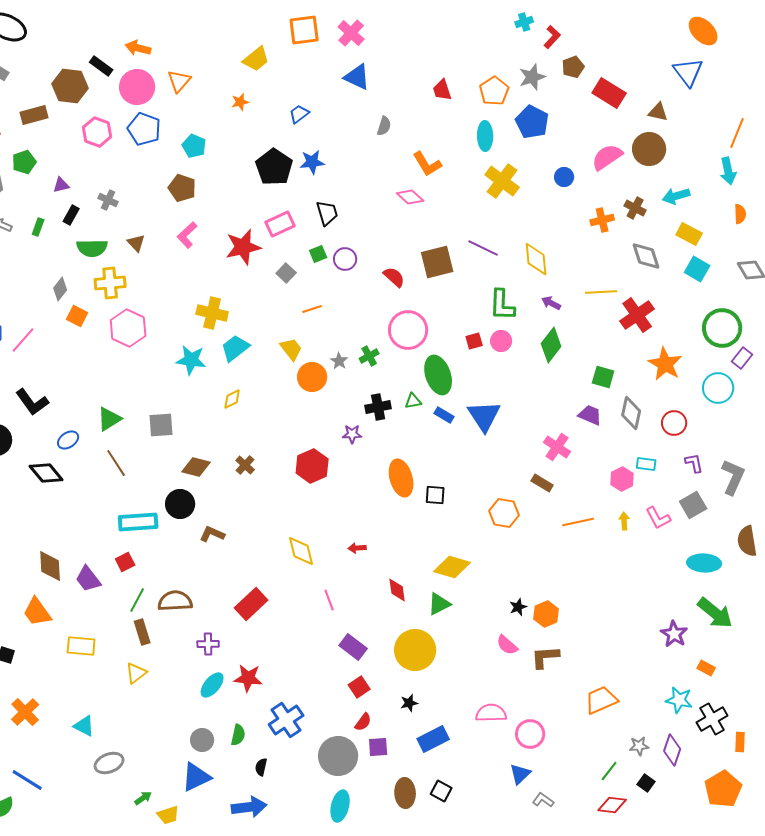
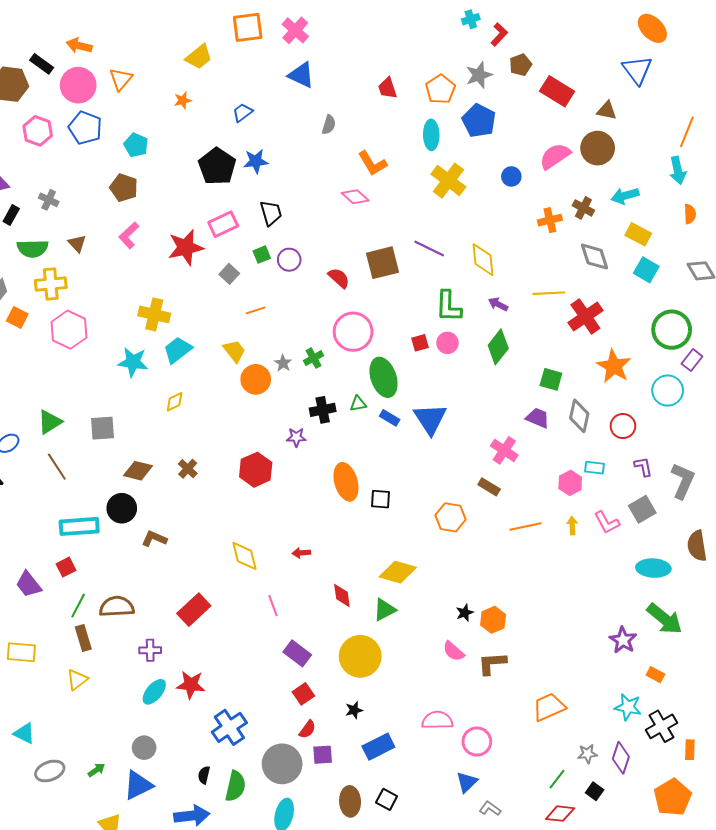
green semicircle: (238, 735) -> (235, 786), moved, size x1.4
green arrow: (143, 798) -> (96, 770), moved

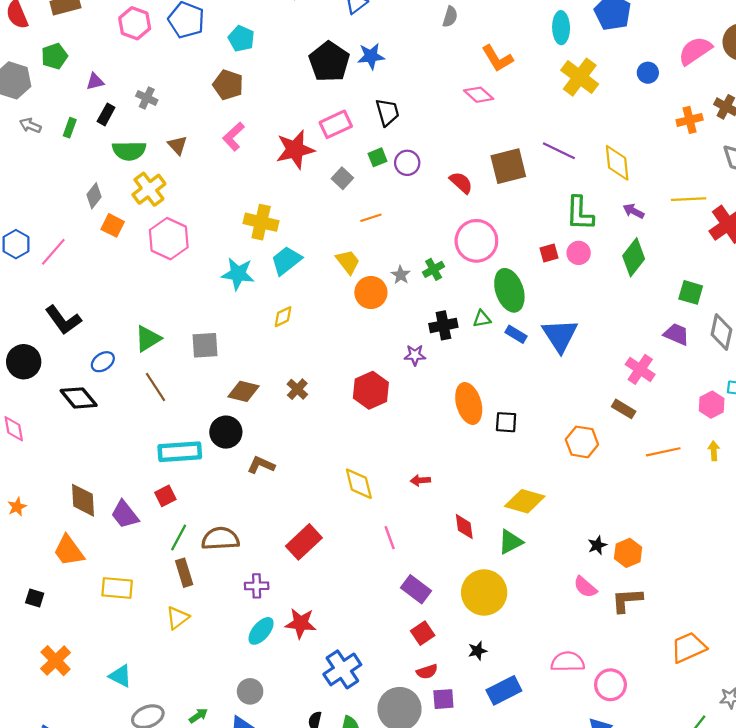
yellow cross: (51, 284) -> (149, 189), turned -32
red semicircle: (307, 729) -> (427, 672), turned 36

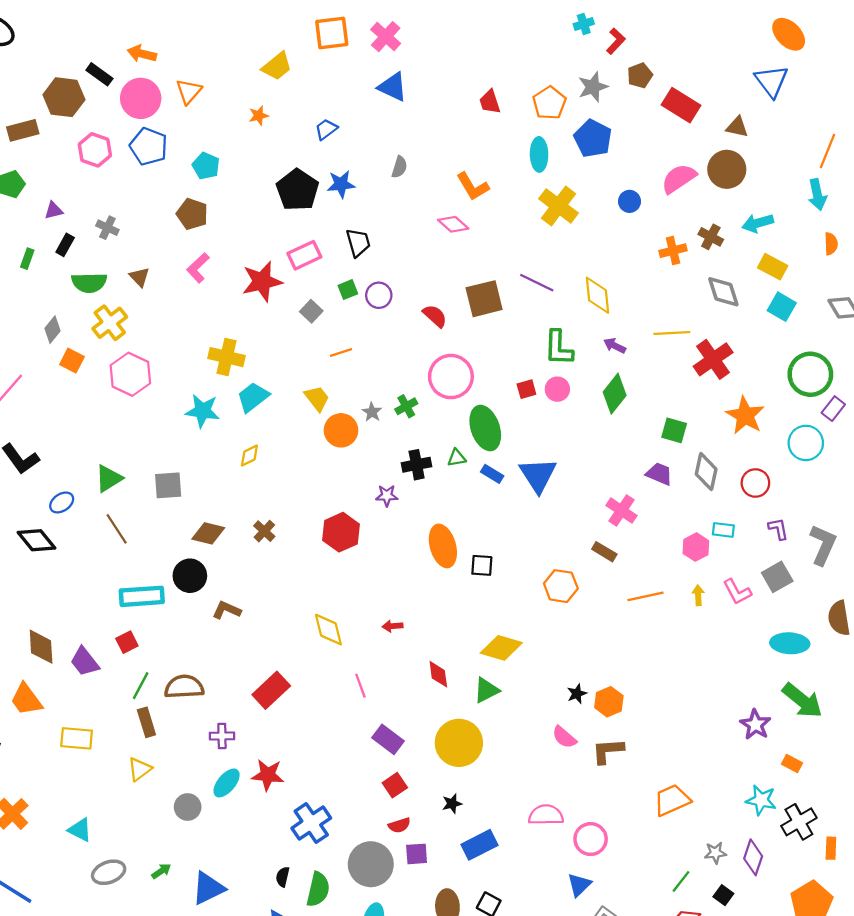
gray semicircle: (450, 17) -> (399, 167), moved
gray circle: (250, 691) -> (188, 807), moved

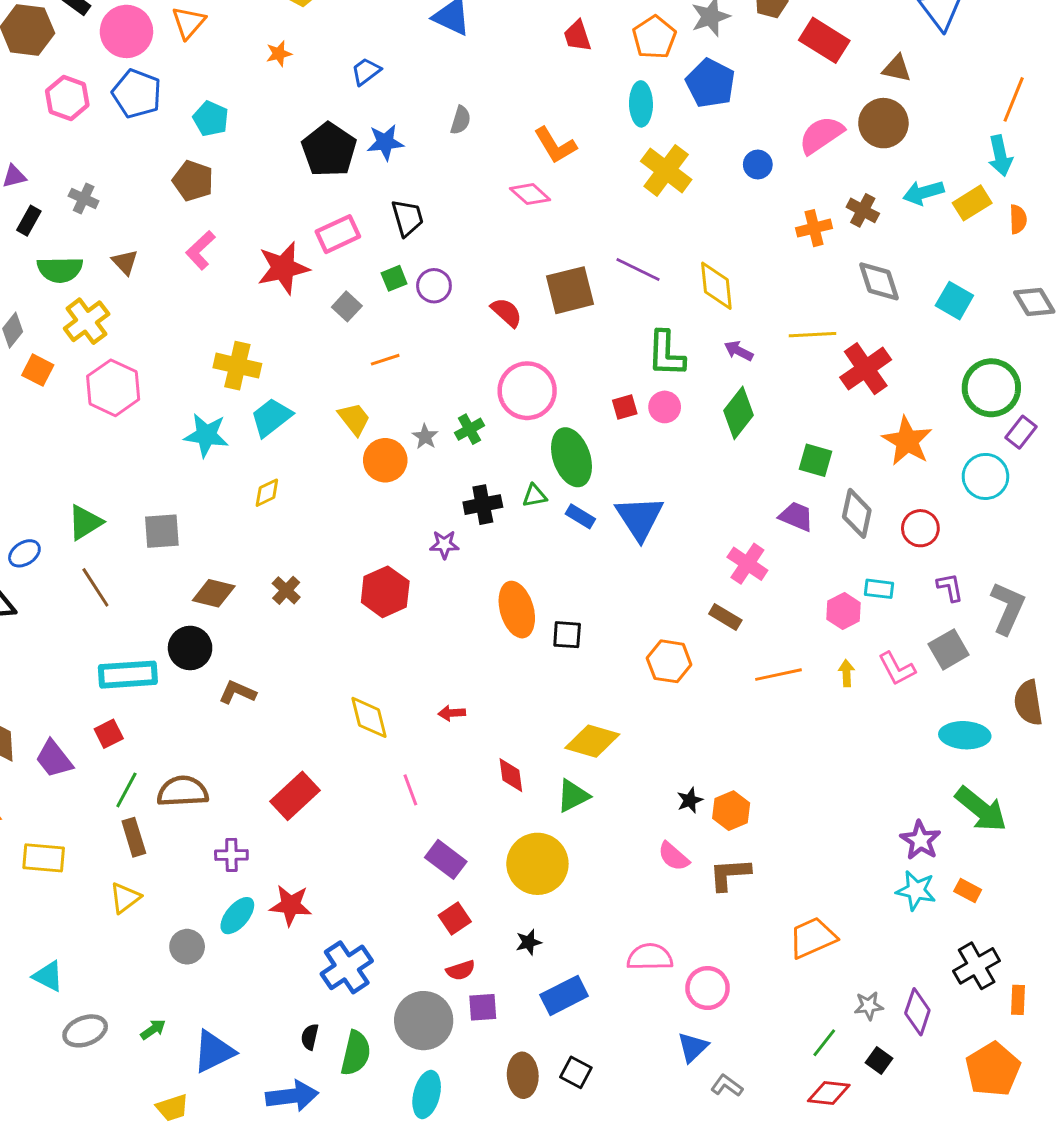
yellow rectangle: (773, 267) -> (972, 203), moved, turned -60
cyan star: (761, 800) -> (916, 890), moved

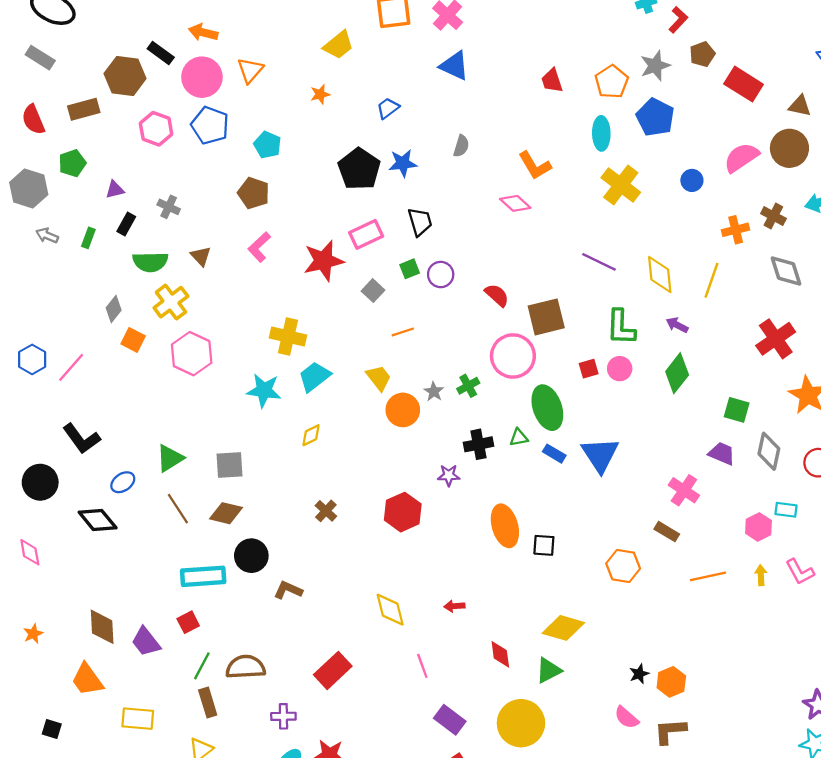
brown square: (570, 290) -> (546, 317), moved
yellow line: (812, 335) -> (711, 280), moved, turned -68
brown diamond: (214, 593) -> (226, 513), moved

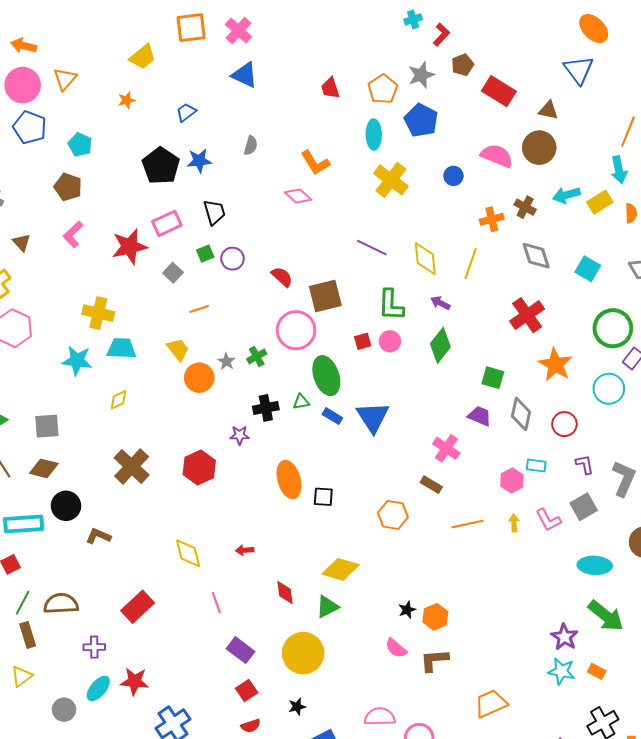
pink semicircle: (741, 157) -> (497, 156), turned 56
cyan trapezoid: (314, 377) -> (122, 348), turned 40
brown cross: (326, 511) -> (132, 466), size x1.8

